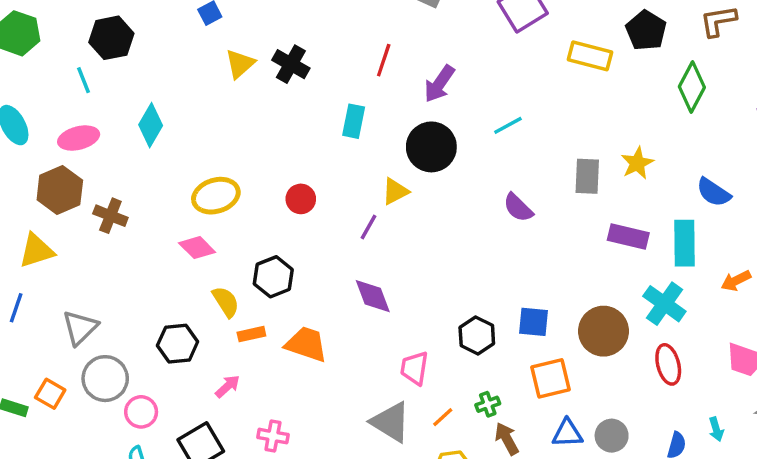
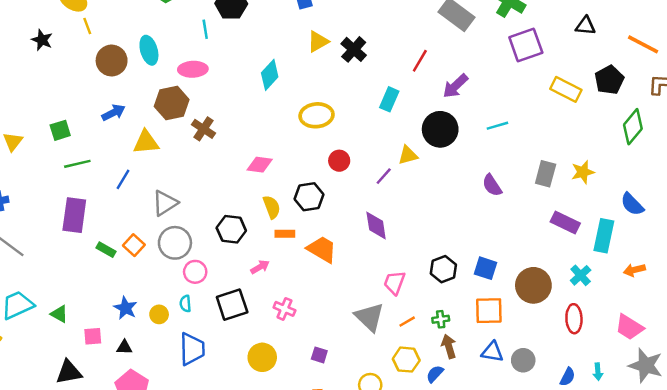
cyan diamond: (151, 125) -> (270, 75), moved
yellow ellipse: (216, 196) -> (317, 115), moved
red circle: (301, 199) -> (339, 161), moved
pink diamond: (197, 248) -> (260, 165), turned -50
cyan cross: (664, 304) -> (581, 275), size x0.7

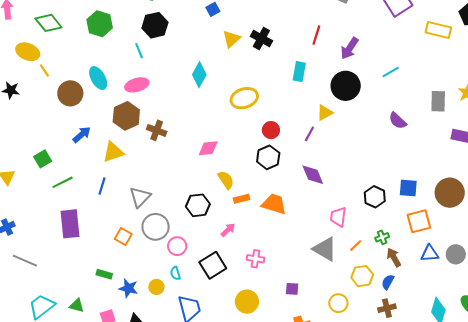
black hexagon: (309, 197) -> (268, 157), moved
green rectangle: (106, 250) -> (104, 274), moved

